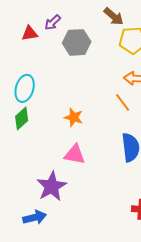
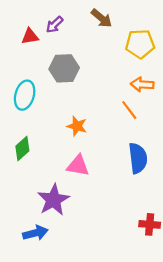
brown arrow: (114, 16) -> (102, 18), moved
gray hexagon: (77, 42) -> (64, 68), moved
green diamond: (22, 118) -> (22, 149), moved

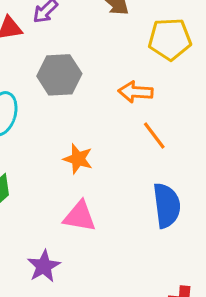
orange arrow: (142, 84) -> (136, 92), moved
purple star: (53, 200) -> (44, 266), size x0.7

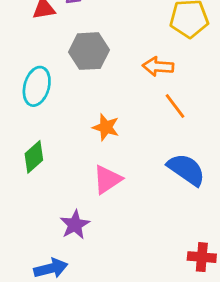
blue semicircle: (167, 205) -> (186, 170), turned -48
pink triangle: (80, 216) -> (107, 179), turned -44

